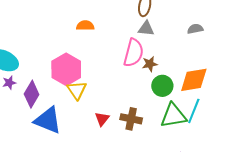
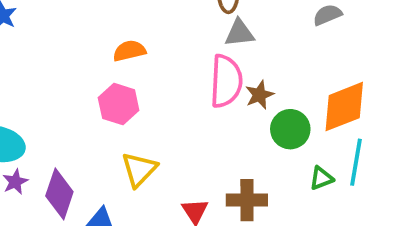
pink hexagon: (66, 69) -> (119, 104), moved, size x0.7
yellow triangle: (77, 90) -> (139, 169), turned 30
green triangle: (173, 116) -> (321, 178), size x0.5

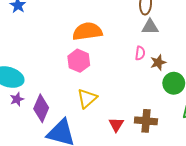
orange semicircle: (129, 51) -> (87, 31), size x1.6
pink semicircle: (226, 81) -> (140, 53), size x0.5

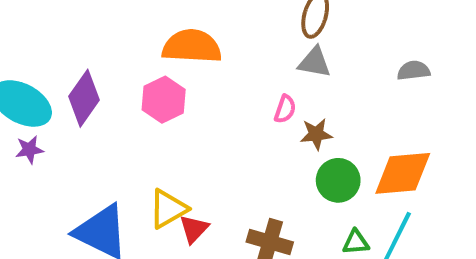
yellow triangle: (87, 98) -> (168, 209), moved
purple diamond: (41, 108) -> (84, 98), moved
red triangle: (116, 125) -> (194, 229), moved

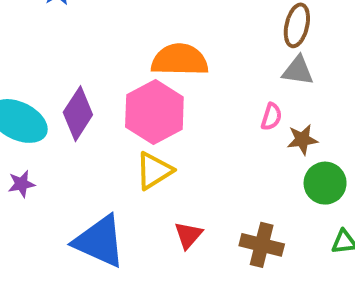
pink hexagon: (164, 100) -> (154, 112), size x1.4
purple star: (29, 150) -> (21, 184), moved
yellow triangle: (168, 209) -> (154, 171), moved

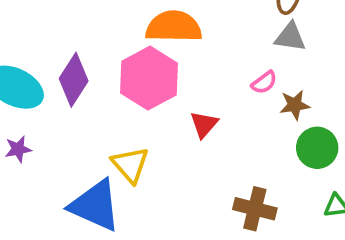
pink semicircle: (271, 117) -> (264, 82), turned 36
yellow triangle: (154, 171) -> (130, 165), moved, turned -39
red triangle: (188, 235) -> (204, 124), moved

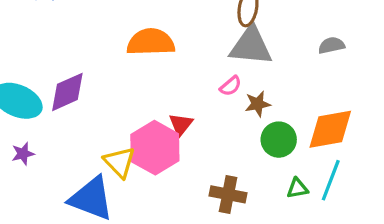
gray triangle: (290, 37) -> (251, 46), size x1.6
pink hexagon: (149, 78) -> (155, 148), moved
purple diamond: (74, 80) -> (67, 92), turned 36

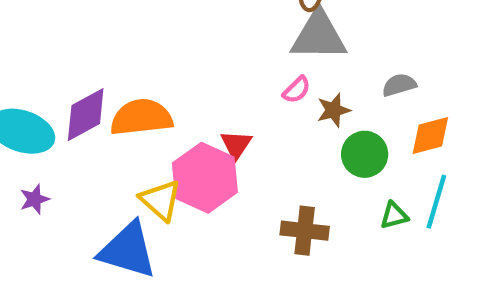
orange semicircle: (151, 42) -> (141, 117), moved
gray semicircle: (331, 45) -> (399, 85), moved
orange diamond: (330, 129) -> (430, 135), size x0.7

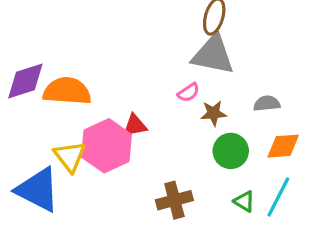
red triangle: (236, 145) -> (135, 125), turned 35
green triangle: (394, 215) -> (244, 201), turned 35
brown cross: (305, 231) -> (174, 200), turned -32

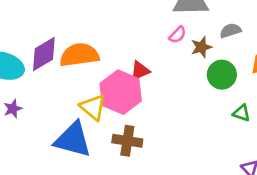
gray semicircle: (267, 103) -> (230, 31), moved
brown cross: (174, 200) -> (127, 141), moved, turned 36

